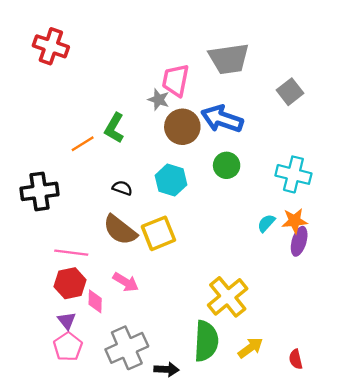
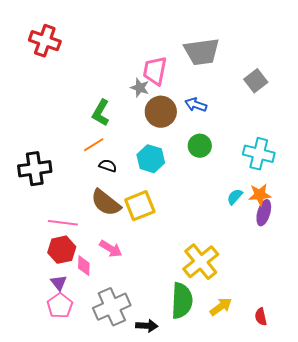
blue arrow: (222, 119) -> (196, 105), size x0.6
orange line: (83, 144) -> (94, 145), moved

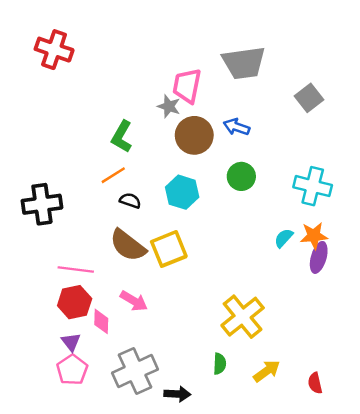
green semicircle: (182, 301) -> (220, 364), size x0.5

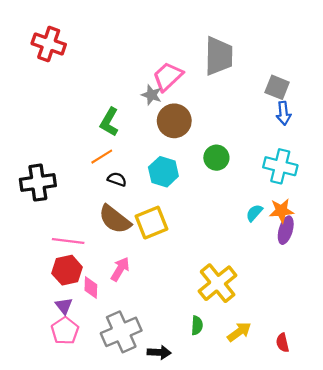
gray trapezoid: (244, 63) -> (219, 56), turned -81
pink trapezoid: (187, 86) -> (168, 76), turned 36
gray square: (309, 98) -> (277, 87), turned -30
blue arrow: (237, 127) -> (284, 113), moved, turned -115
pink arrow: (134, 301) -> (120, 269), turned -90

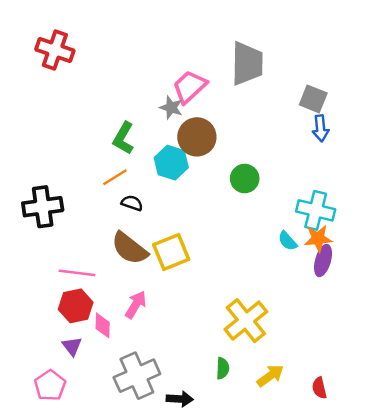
cyan cross: (280, 166) -> (316, 210), moved
cyan hexagon: (163, 172) -> (171, 163), moved
cyan semicircle: (254, 213) -> (288, 241), turned -84
pink pentagon: (65, 331) -> (50, 385), moved

